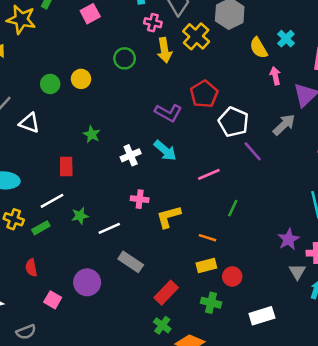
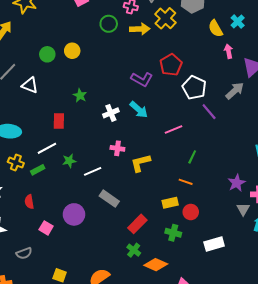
yellow arrow: (165, 50) -> (140, 29), turned -84
green circle: (125, 58) -> (109, 24), moved
orange line: (207, 238) -> (186, 182), moved

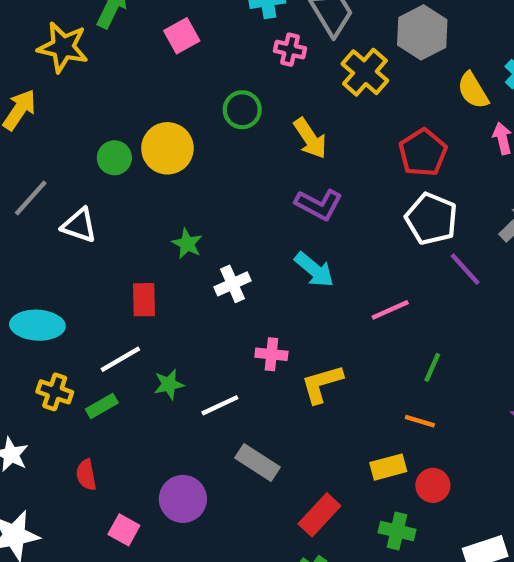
green circle: (109, 24) -> (242, 110), moved
yellow arrow: (140, 29) -> (310, 138), moved, turned 60
yellow circle: (72, 51) -> (167, 148), size x1.5
red pentagon: (171, 65) -> (423, 153), moved
white cross: (111, 113) -> (233, 284), moved

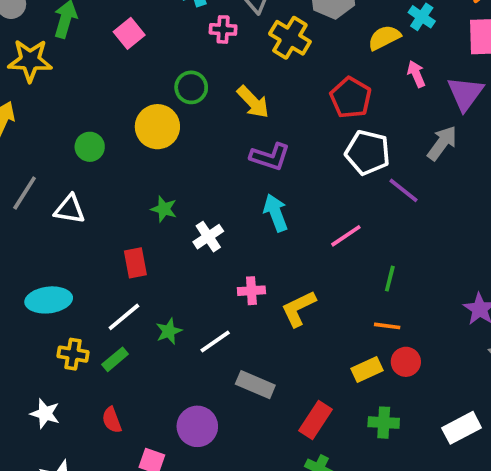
yellow semicircle: (473, 90) -> (384, 38), turned 104
yellow circle: (167, 148) -> (157, 127), moved
cyan arrow: (314, 270) -> (276, 213), turned -141
red circle: (433, 485) -> (406, 362), moved

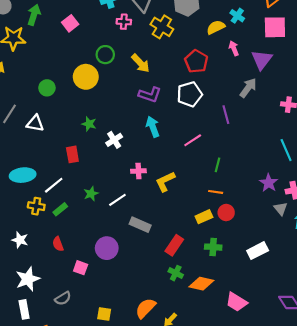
white pentagon: (368, 153) -> (190, 94), moved, turned -30
purple line: (404, 190) -> (226, 115), turned 36
white line: (124, 317) -> (54, 185), moved

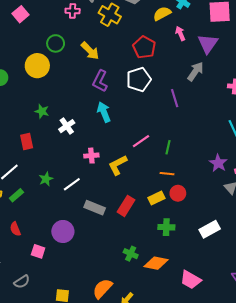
purple L-shape: (150, 95) -> (100, 81), turned 100
pink line: (193, 140) -> (141, 141), moved
red rectangle: (174, 245) -> (126, 206), moved

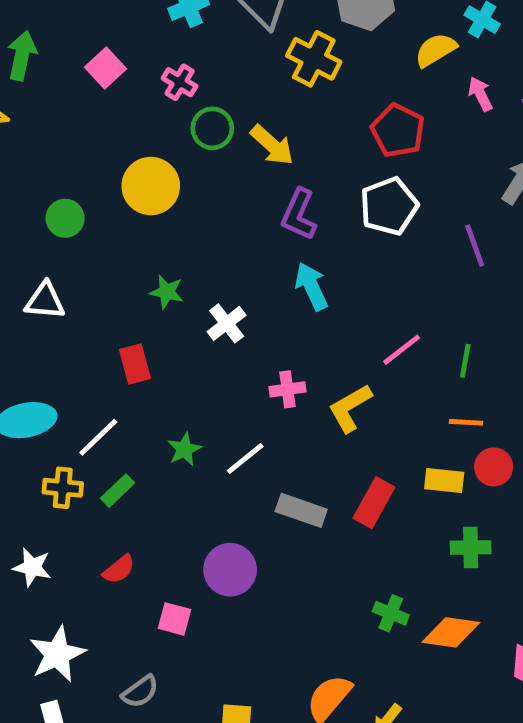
pink cross: (73, 11) -> (180, 82), moved, turned 32
green circle: (56, 43) -> (212, 128), moved
yellow rectangle: (156, 198) -> (444, 480), turned 35
red semicircle: (15, 229) -> (119, 569), turned -104

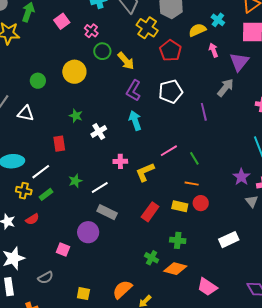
red pentagon: (398, 131) -> (170, 50), moved
green line: (465, 361) -> (194, 158), turned -48
gray rectangle: (301, 510) -> (107, 212), moved
green cross: (471, 547) -> (178, 240), moved
red semicircle: (119, 569) -> (32, 219), moved

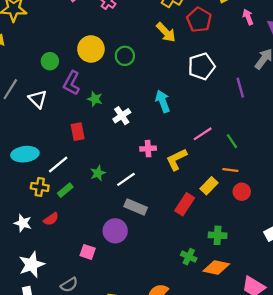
green circle: (102, 51) -> (125, 56), moved
yellow arrow: (126, 61) -> (166, 32), moved
purple L-shape: (134, 91) -> (72, 83), moved
white triangle: (26, 113) -> (38, 99), turned 36
yellow rectangle: (180, 206) -> (209, 186), moved, turned -56

